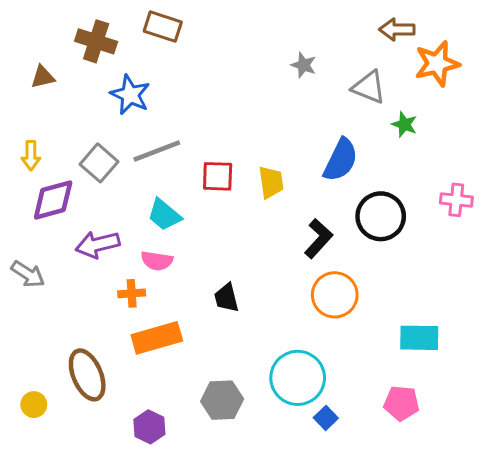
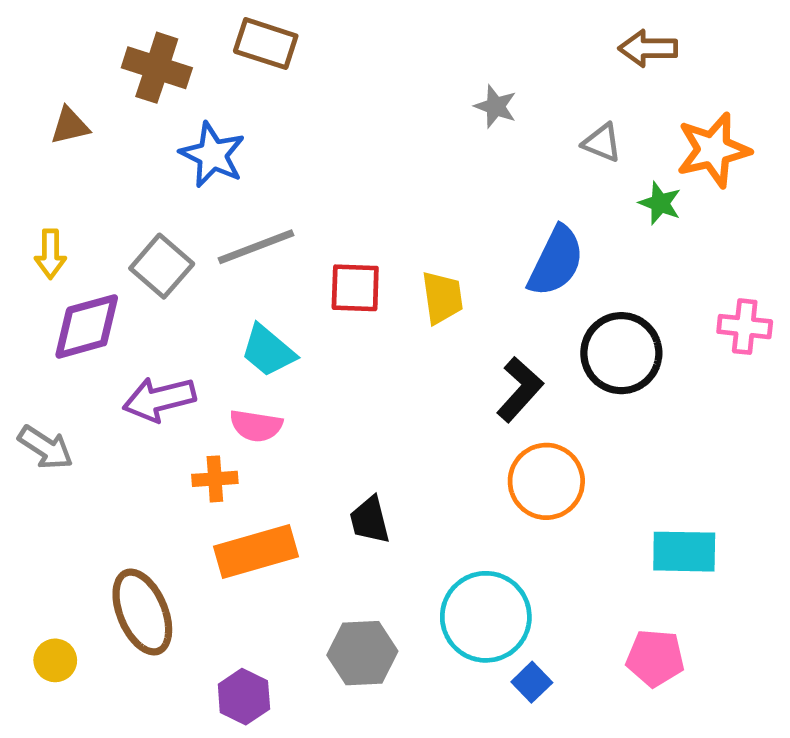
orange star: (437, 64) -> (713, 150), moved
gray triangle: (369, 87) -> (602, 143), size x0.7
black trapezoid: (227, 298) -> (370, 520), moved

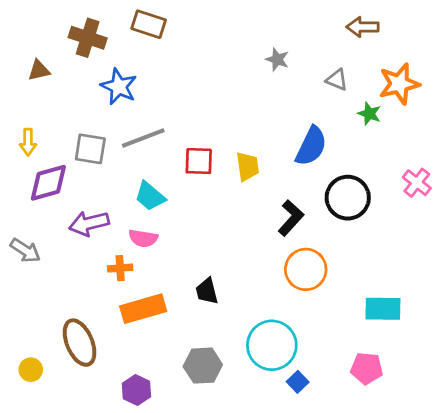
gray square: (162, 266) -> (90, 149), turned -32
pink cross: (745, 327) -> (417, 183), turned 32

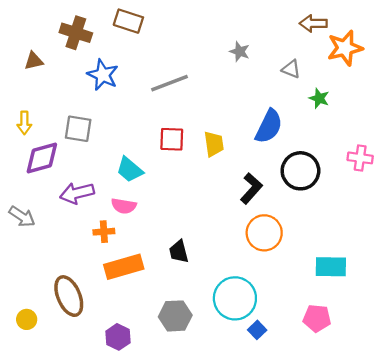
orange star: (399, 84) -> (345, 48), moved
gray line: (143, 138) -> (169, 83), moved
pink cross: (417, 183) -> (360, 158), turned -30

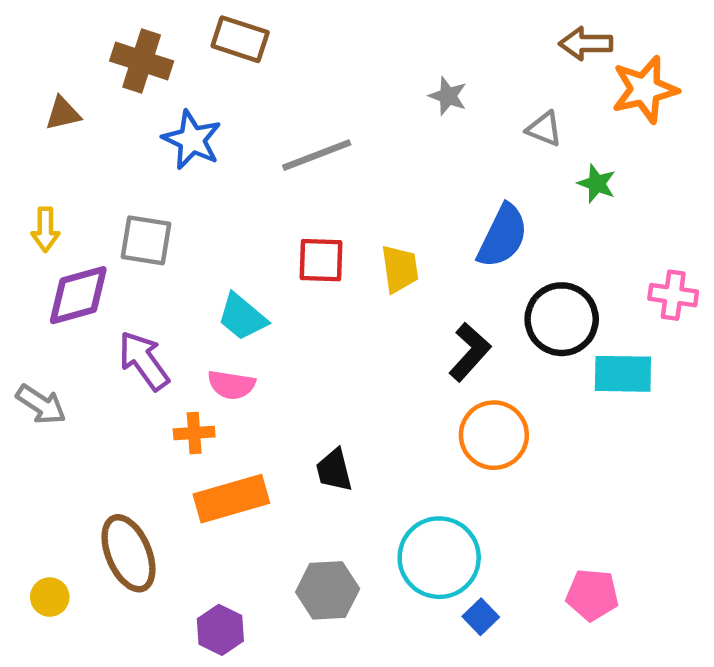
purple arrow: (77, 193) -> (144, 361), turned 68
cyan rectangle: (331, 267) -> (623, 374), moved

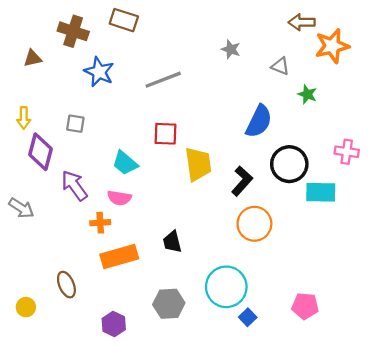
gray square: (146, 240) -> (75, 124), size x0.7
yellow trapezoid: (400, 269) -> (198, 164), moved, size x1.4
purple diamond: (78, 295) -> (41, 152), turned -60
brown ellipse: (128, 553) -> (66, 285), size x0.7

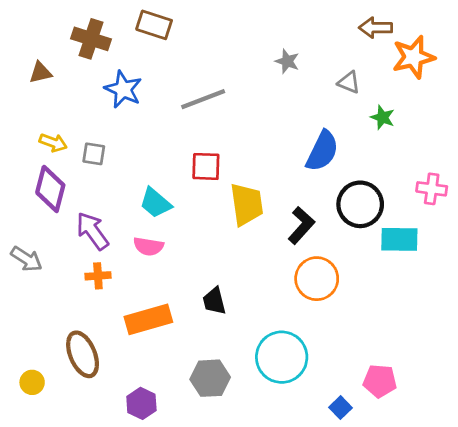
yellow arrow: (24, 118) -> (53, 143), moved, turned -70
orange cross: (100, 223) -> (98, 276), moved
brown ellipse: (66, 285) -> (83, 354), size x1.4
blue square: (248, 317) -> (341, 408), moved

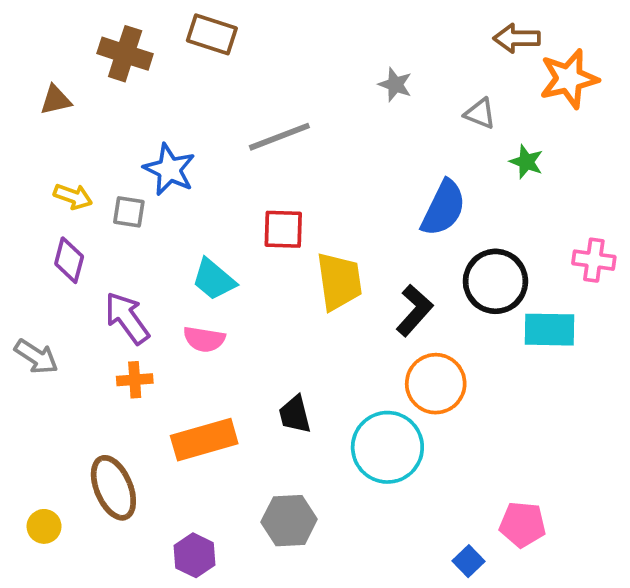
blue star: (123, 89) -> (169, 169), moved
purple diamond: (50, 189) -> (69, 260), size x0.7
cyan circle: (282, 357) -> (387, 447), moved

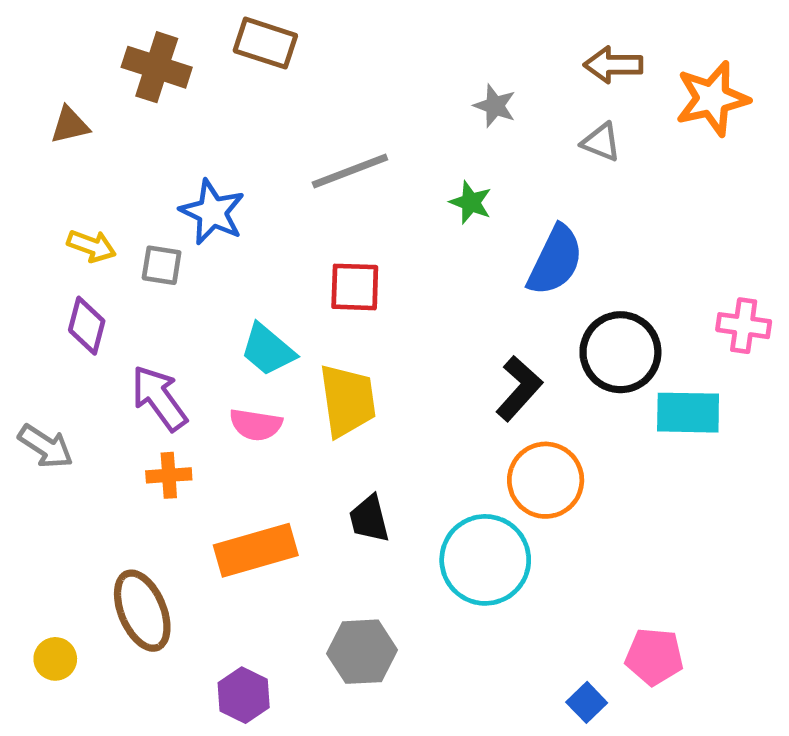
brown arrow: (517, 38) -> (613, 65), moved
green star: (526, 162) -> (471, 202), moved
yellow trapezoid: (339, 281) -> (348, 400), moved

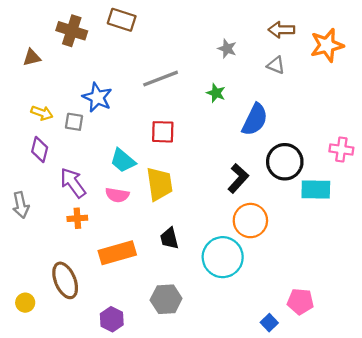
gray arrow: (46, 446) -> (21, 205), turned 45

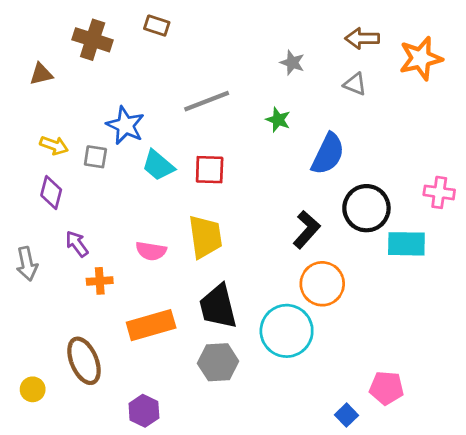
brown rectangle: (122, 20) -> (157, 26), size x0.7
cyan trapezoid: (123, 161) -> (158, 165), moved
purple arrow: (73, 183) -> (77, 244), moved, size x0.7
black trapezoid: (169, 238) -> (218, 307), size x1.6
gray hexagon: (166, 299) -> (218, 362), moved

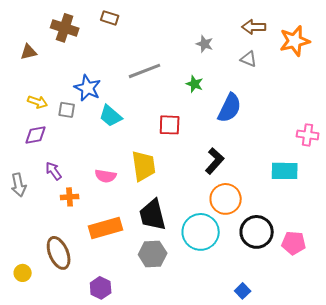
red square: (210, 170) -> (170, 125), moved
purple diamond: (51, 192) -> (36, 135), turned 65
black circle: (366, 208) -> (257, 232), moved
pink pentagon: (386, 388) -> (294, 243), moved

